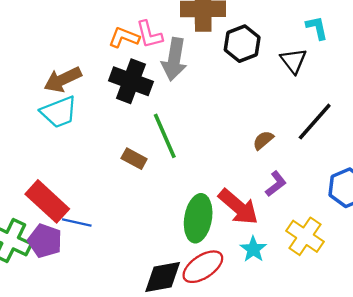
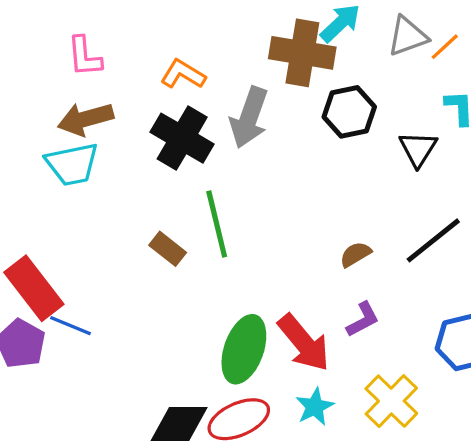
pink L-shape: (149, 34) -> (85, 56), moved

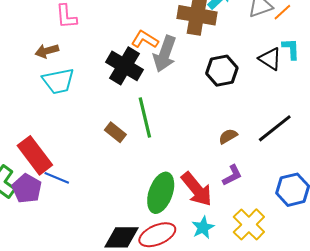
orange L-shape: (183, 74) -> (145, 40), moved
black hexagon: (349, 112) -> (222, 71), moved
brown arrow: (85, 119) -> (47, 51), moved, size x0.7
black triangle: (418, 149) -> (270, 59), moved, turned -30

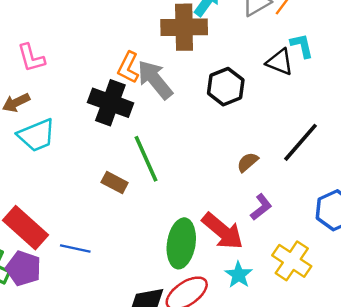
orange L-shape: (145, 40) -> (128, 67), turned -84
gray arrow: (165, 54) -> (155, 80), turned 132
blue line: (57, 178) -> (75, 249), moved

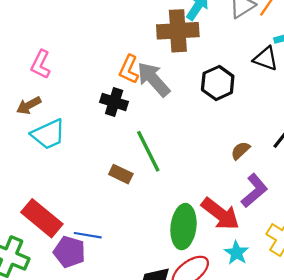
pink L-shape: (31, 58) -> (41, 64), turned 44
black cross: (110, 103) -> (114, 102), size x0.7
purple L-shape: (261, 207) -> (254, 191), size x1.4
purple pentagon: (23, 268) -> (69, 252), moved

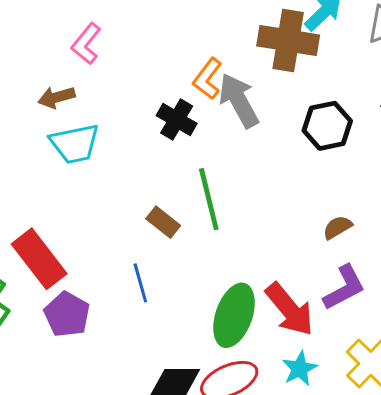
blue line: (88, 235) -> (140, 283), moved, turned 52

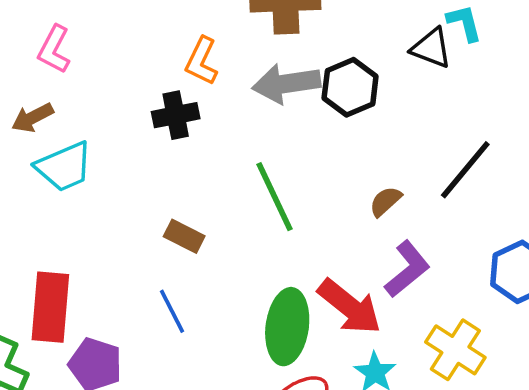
gray arrow: (239, 100) -> (286, 84), moved, turned -58
black cross: (177, 119) -> (176, 115), turned -30
green line: (209, 199) -> (275, 197), moved
red rectangle: (39, 259) -> (50, 307), turned 54

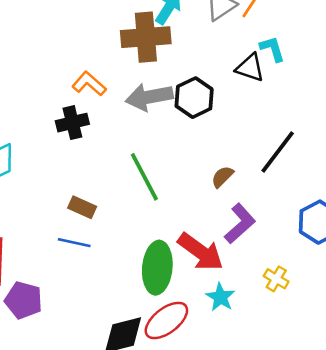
orange L-shape: (202, 61) -> (89, 84), turned 108
blue line: (172, 311) -> (74, 243), moved, turned -48
yellow cross: (455, 350) -> (276, 279), size x0.6

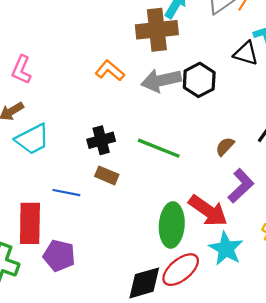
black cross: (72, 123) -> (101, 140), moved
green line: (144, 177) -> (159, 148), turned -39
blue line: (74, 243) -> (66, 193), moved
cyan star: (220, 297) -> (226, 249), size x1.4

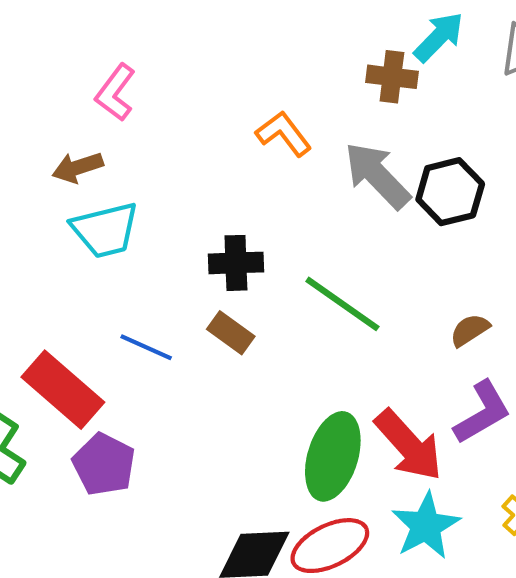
brown cross: (157, 30) -> (392, 77), size x0.6
gray arrow: (161, 80) -> (377, 175), turned 45
red rectangle: (30, 223) -> (63, 390), turned -63

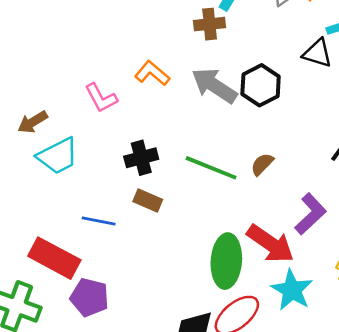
pink L-shape: (115, 93) -> (101, 98), moved, turned -52
brown semicircle: (470, 330) -> (262, 164), moved

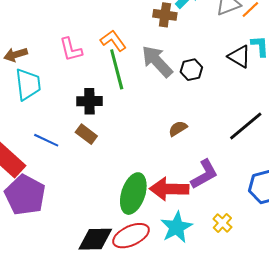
black hexagon: (261, 85) -> (191, 70), size x0.7
cyan trapezoid: (58, 156) -> (28, 84), turned -84
green line: (211, 168) -> (117, 69), moved, turned 39
red arrow: (270, 244) -> (169, 189), turned 132
purple pentagon: (89, 297) -> (25, 195), size x1.4

